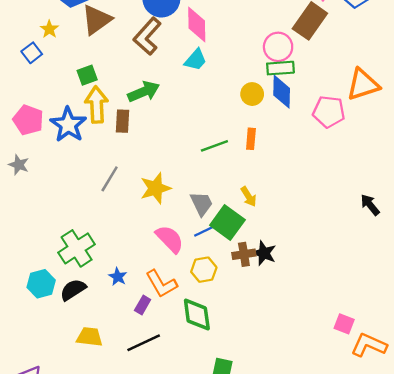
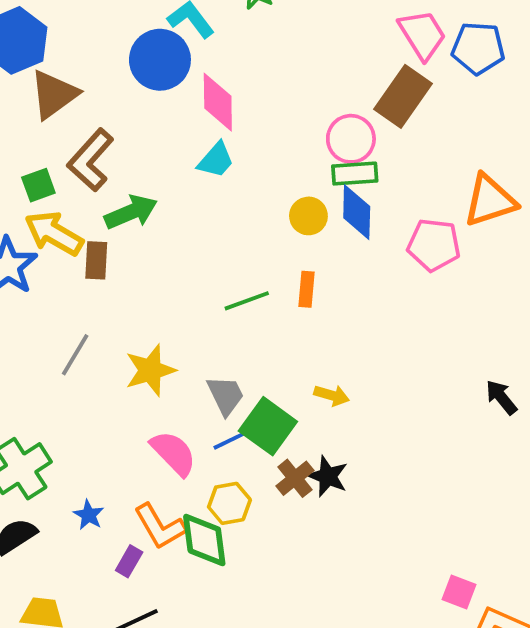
brown L-shape: (147, 36) -> (91, 160), moved
yellow arrow: (97, 105) -> (54, 233), turned -57
yellow arrow: (249, 197) -> (332, 395), moved, turned -42
brown cross: (244, 254) -> (295, 478), turned -30
green diamond: (197, 314) -> (204, 540), moved

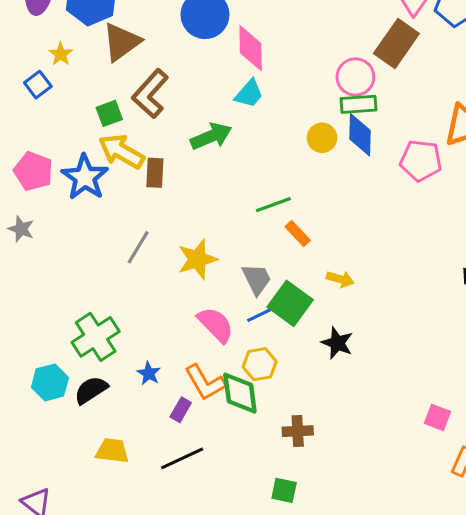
green arrow: (131, 212) -> (211, 136), moved
orange rectangle: (307, 289) -> (298, 234), moved, turned -48
brown cross: (295, 478) -> (298, 431), moved, turned 36
pink square: (459, 592) -> (438, 417), moved

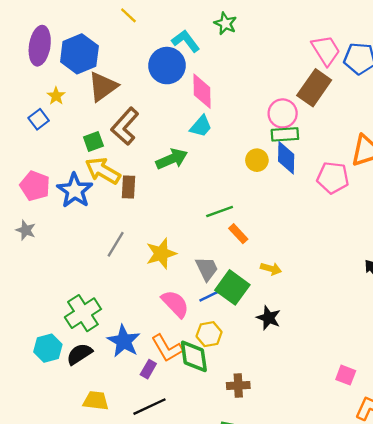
blue star: (149, 373) -> (124, 341), size x1.8

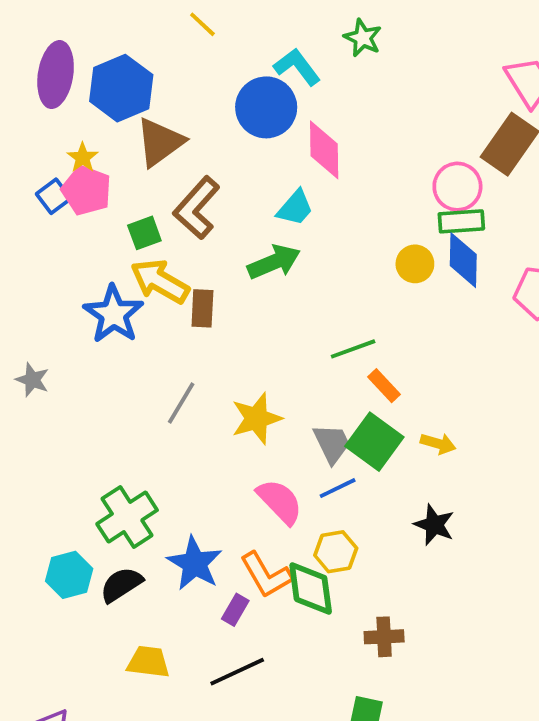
cyan trapezoid: (201, 126) -> (295, 208), moved
pink pentagon: (35, 186) -> (86, 190), moved
green square: (232, 287) -> (374, 442), moved

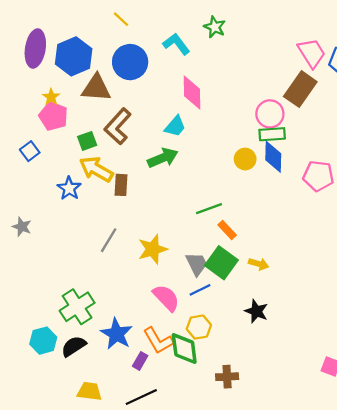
blue circle: (266, 107) -> (130, 62), moved
brown triangle: (160, 142) -> (96, 88), turned 40
blue square: (54, 196) -> (30, 151), moved
blue star: (114, 314) -> (69, 188), size x0.7

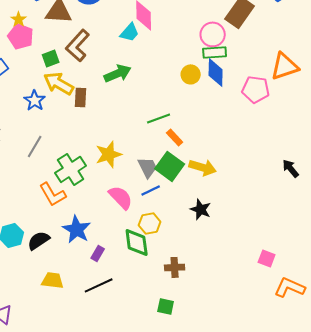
cyan trapezoid: (175, 126) -> (130, 32), moved
gray line: (109, 240) -> (35, 146), moved
yellow arrow: (259, 264) -> (203, 167), size x1.5
green cross: (77, 307) -> (71, 169), moved
orange L-shape: (158, 341) -> (53, 194), moved

